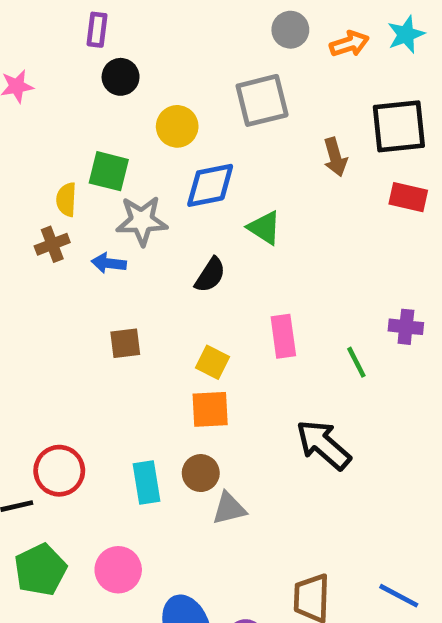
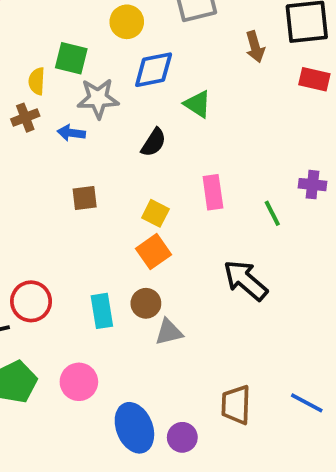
orange square: (210, 409) -> (154, 252), turned -32

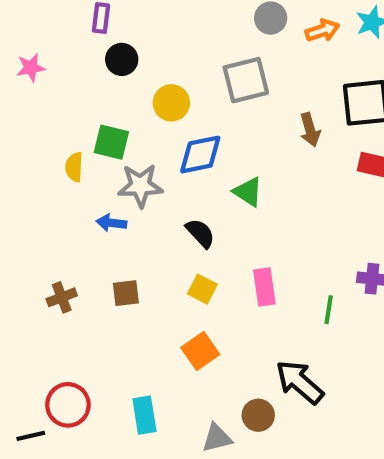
brown cross: (25, 118) -> (62, 297), moved
black semicircle: (154, 142) -> (200, 233), turned -76
yellow square: (155, 213) -> (202, 289), moved
green line: (272, 213) -> (329, 310), turned 36
brown circle: (146, 303) -> (258, 415), moved

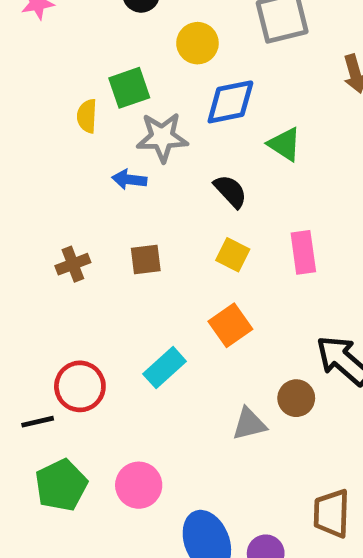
green square: (111, 142) -> (129, 88), turned -33
cyan rectangle: (144, 415) -> (165, 368), moved, turned 57

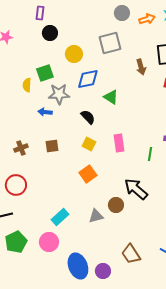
cyan rectangle: (165, 368) -> (60, 217), moved
red circle: (80, 386) -> (16, 185), moved
brown trapezoid: (332, 513) -> (131, 254), turned -35

